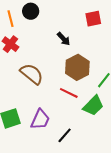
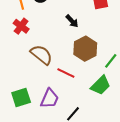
red line: (69, 93) -> (66, 73), moved

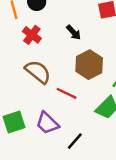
red cross: (21, 26) -> (32, 35), moved
purple trapezoid: (50, 99) -> (47, 123), turned 110

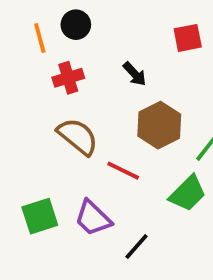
red cross: (32, 35) -> (68, 78), turned 36

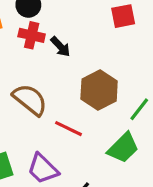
black arrow: (135, 74) -> (60, 47), moved
red cross: (68, 78) -> (32, 35), moved, turned 30

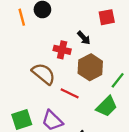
red cross: (32, 35) -> (62, 50), moved
black arrow: (60, 47) -> (84, 38), moved

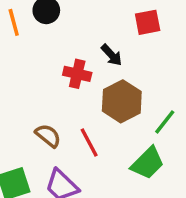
brown semicircle: (44, 74) -> (48, 136), moved, size x0.7
red line: (70, 93) -> (89, 142), turned 36

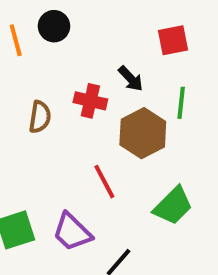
green line: (165, 122) -> (181, 103), moved, turned -32
brown semicircle: (48, 136) -> (40, 117), moved, turned 60

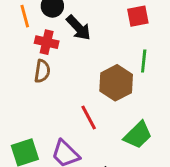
black arrow: (131, 79) -> (78, 28), moved, size x1.4
red cross: (90, 101) -> (47, 42), moved

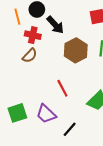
brown semicircle: (42, 71) -> (30, 56), turned 35
brown hexagon: (116, 83) -> (76, 50), moved

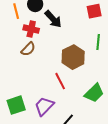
brown hexagon: (76, 50) -> (73, 57), moved
purple trapezoid: (46, 114) -> (44, 106), turned 90

